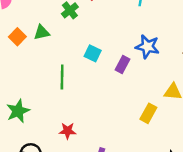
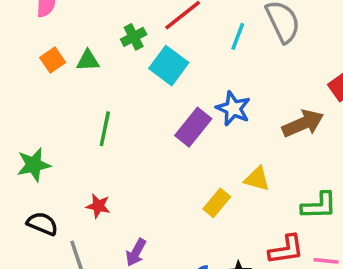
cyan square: (93, 53) -> (169, 66), moved, size x1.5
purple rectangle: (122, 65) -> (193, 127), size x1.5

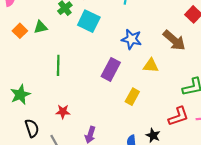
brown arrow: (303, 123) -> (174, 40), turned 75
purple rectangle: (193, 127) -> (111, 69), moved
yellow triangle: (257, 179) -> (151, 66), moved
black semicircle: (42, 224) -> (32, 128), turned 60

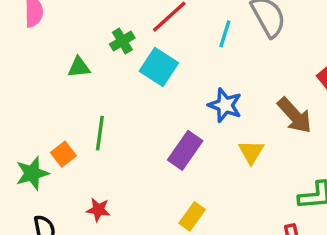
orange square: (20, 31) -> (63, 154), moved
yellow triangle: (151, 66) -> (251, 152), turned 49
yellow rectangle: (132, 97) -> (192, 216), moved

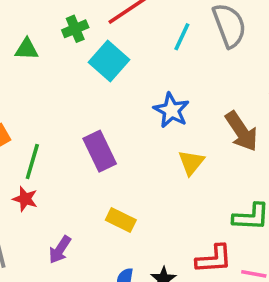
green line: (100, 133) -> (32, 162), moved
purple rectangle: (185, 150) -> (100, 151), moved, turned -69
yellow rectangle: (192, 216) -> (121, 220), turned 72

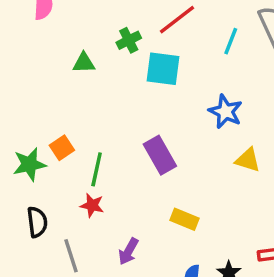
cyan square: (109, 61) -> (163, 69), turned -30
yellow triangle: (191, 163) -> (248, 160), turned -48

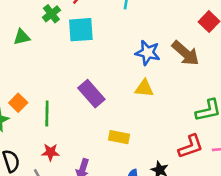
blue star: (225, 112) -> (148, 53), moved
yellow triangle: (248, 160) -> (144, 88), moved
red star: (92, 205) -> (50, 152), moved

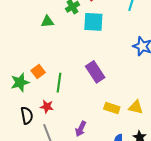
yellow triangle: (144, 88) -> (136, 107), moved
red star: (50, 152) -> (47, 107), moved

